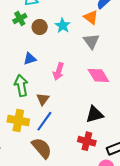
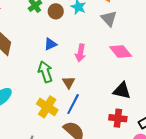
black triangle: (94, 114) -> (122, 91), turned 36
yellow cross: (18, 121) -> (47, 107), turned 30

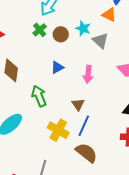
gray triangle: (109, 19) -> (100, 41), moved
green arrow: (45, 72) -> (39, 96), moved

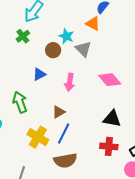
brown circle: (61, 34) -> (53, 50), moved
brown triangle: (78, 104) -> (59, 112), turned 32
brown semicircle: (86, 153) -> (65, 161), turned 130

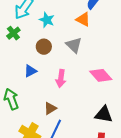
cyan star: (66, 36) -> (47, 20), moved

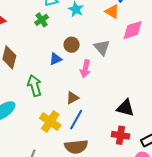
gray triangle: (74, 45) -> (102, 47), moved
brown circle: (44, 47) -> (72, 45), moved
pink diamond: (101, 75) -> (133, 30), moved, turned -70

